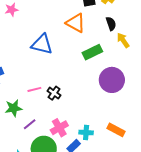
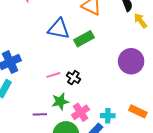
green rectangle: (92, 52) -> (84, 39), moved
green star: (14, 108) -> (60, 101), moved
purple line: (30, 124) -> (40, 114), moved, turned 40

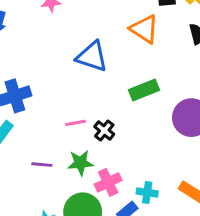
green rectangle: (84, 39) -> (144, 90), moved
purple line: (40, 114) -> (42, 165), moved

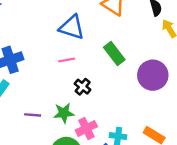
green rectangle: (144, 90) -> (114, 53), turned 75
pink line: (76, 123) -> (67, 60), moved

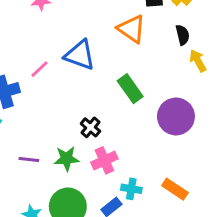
pink line: (67, 60) -> (40, 69), moved, turned -35
pink cross: (86, 128) -> (104, 160), moved

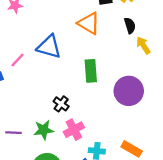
green rectangle: (130, 89) -> (91, 71), turned 35

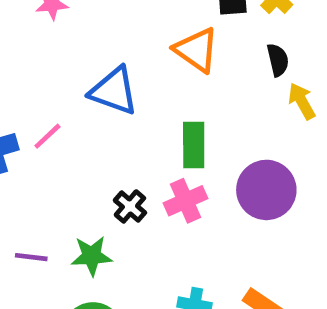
pink line: (18, 60) -> (47, 136), moved
pink cross: (74, 130) -> (185, 201), moved

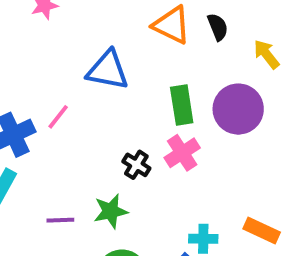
black semicircle: (278, 60) -> (218, 27), moved
purple circle: (266, 190) -> (238, 109), moved

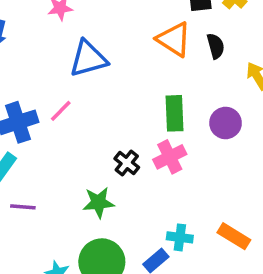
blue triangle: (108, 70) -> (88, 59), moved, turned -33
purple circle: (238, 109) -> (226, 123), size x0.7
purple line: (60, 220) -> (23, 207), moved

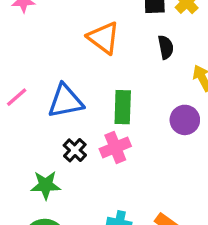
orange triangle: (174, 39) -> (104, 38), moved
blue triangle: (88, 59) -> (65, 101), moved
purple circle: (226, 123) -> (185, 120), moved

